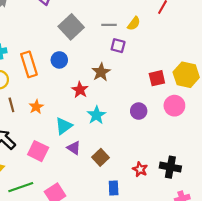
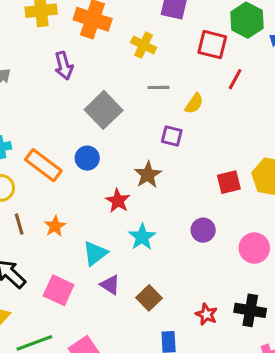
gray line: (109, 25) -> (159, 87), moved
orange rectangle: (29, 64) -> (43, 165), turned -35
pink circle: (174, 106) -> (254, 248), moved

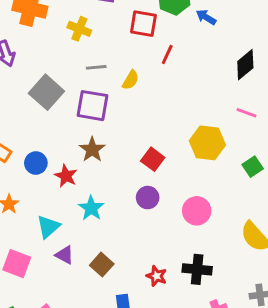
purple square: (172, 136) -> (93, 106), moved, size x1.6
blue circle: (87, 158) -> (36, 163), moved
red square: (229, 182) -> (153, 159), moved, turned -35

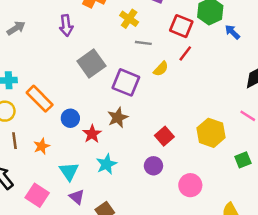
red line: (167, 54) -> (185, 53), moved
gray line: (96, 67) -> (143, 43), moved
cyan triangle: (48, 227) -> (69, 171), turned -36

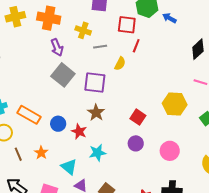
purple arrow: (66, 25) -> (57, 47), moved
cyan star: (106, 164) -> (98, 153), turned 30

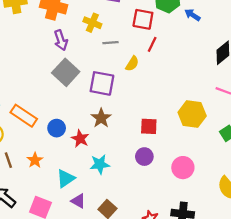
red square: (138, 117) -> (149, 126), turned -35
cyan triangle: (69, 167) -> (66, 178), turned 42

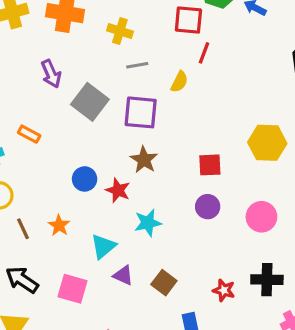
purple arrow: (61, 40) -> (51, 74), moved
gray line: (111, 43) -> (137, 65), moved
orange rectangle: (24, 116) -> (29, 134), moved, size x0.6

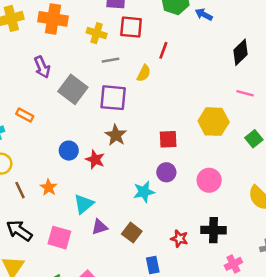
red square: (188, 20) -> (131, 27), moved
cyan star: (148, 223) -> (144, 192), moved
purple triangle: (123, 275) -> (100, 227), turned -42

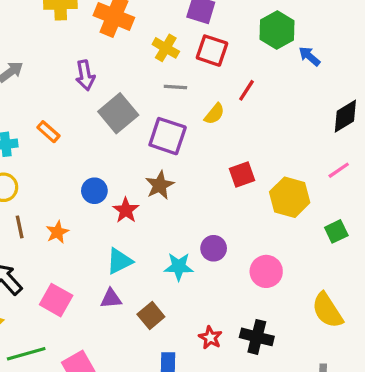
pink line: (245, 93) -> (339, 170), turned -63
red square: (168, 139) -> (242, 175), moved, turned -30
cyan triangle: (84, 204) -> (119, 261), moved

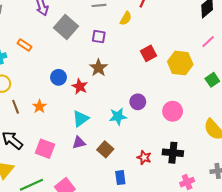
purple square: (168, 136) -> (99, 37), size x0.6

